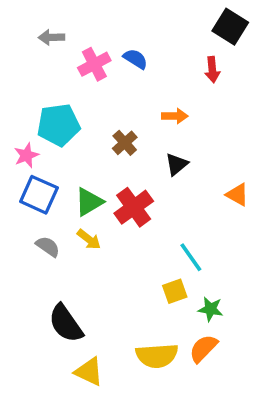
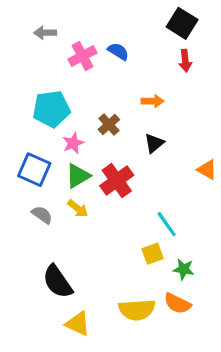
black square: (230, 27) -> (182, 23), moved
pink star: (26, 155) -> (73, 143), moved
orange semicircle: (203, 348) -> (177, 303), turned -108

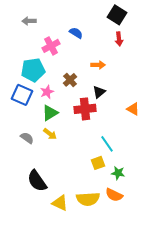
pink cross: (82, 56) -> (51, 46), moved
blue square: (34, 170) -> (22, 95), moved
red cross: (117, 181) -> (85, 109), moved, turned 30
yellow triangle: (78, 324) -> (60, 203), moved

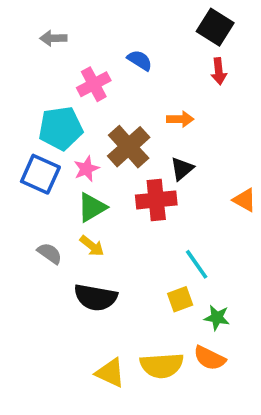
brown cross: (70, 80) -> (129, 147), size x1.6
black semicircle: (37, 181) -> (96, 297), moved, turned -45

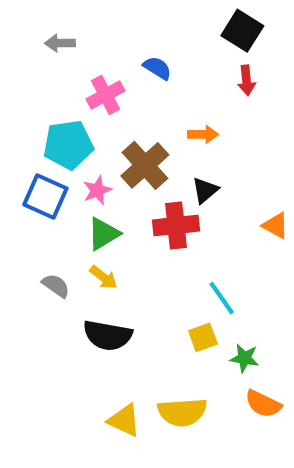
orange semicircle: (210, 358) -> (263, 404), moved

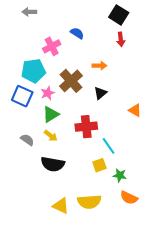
gray arrow: (60, 43) -> (29, 12), moved
red cross: (176, 226) -> (86, 127), moved

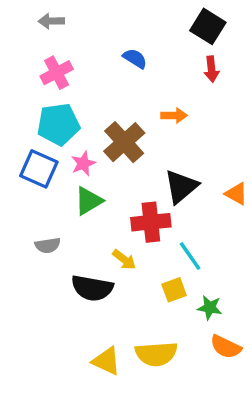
pink cross: (52, 46) -> (57, 73), moved
black triangle: (100, 93) -> (181, 187), moved, size x1.5
yellow arrow: (51, 136) -> (124, 260), moved
gray semicircle: (27, 140) -> (48, 245), turned 136

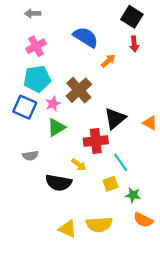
blue semicircle: (135, 58) -> (86, 37), size x1.6
orange arrow: (174, 115) -> (108, 61), moved, turned -42

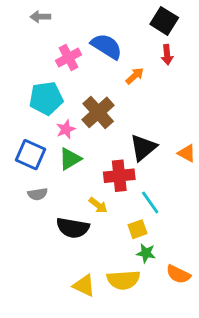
pink cross: (36, 46) -> (69, 58), moved
blue square: (25, 107) -> (31, 155), moved
green star: (133, 195) -> (146, 253), moved

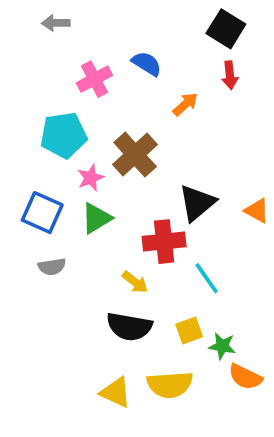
blue semicircle: (107, 46) -> (147, 64), size x0.7
black semicircle: (73, 228) -> (129, 327), moved
yellow square: (137, 229) -> (189, 331), moved
green star: (146, 253) -> (222, 346), moved

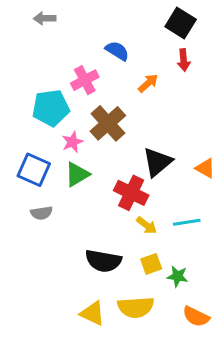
pink cross: (94, 79) -> (85, 80), moved
red cross: (164, 242) -> (131, 193), turned 32
cyan line: (207, 278) -> (187, 222), moved, turned -64
yellow arrow: (135, 282) -> (147, 225), moved
orange semicircle: (245, 377) -> (196, 316), moved

